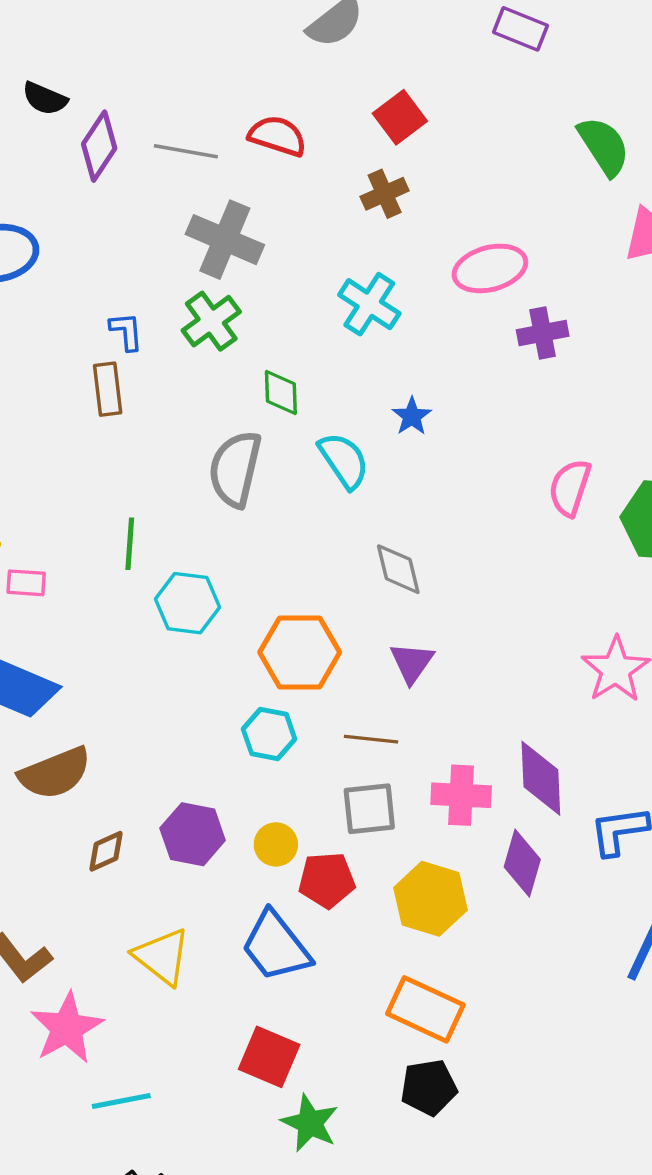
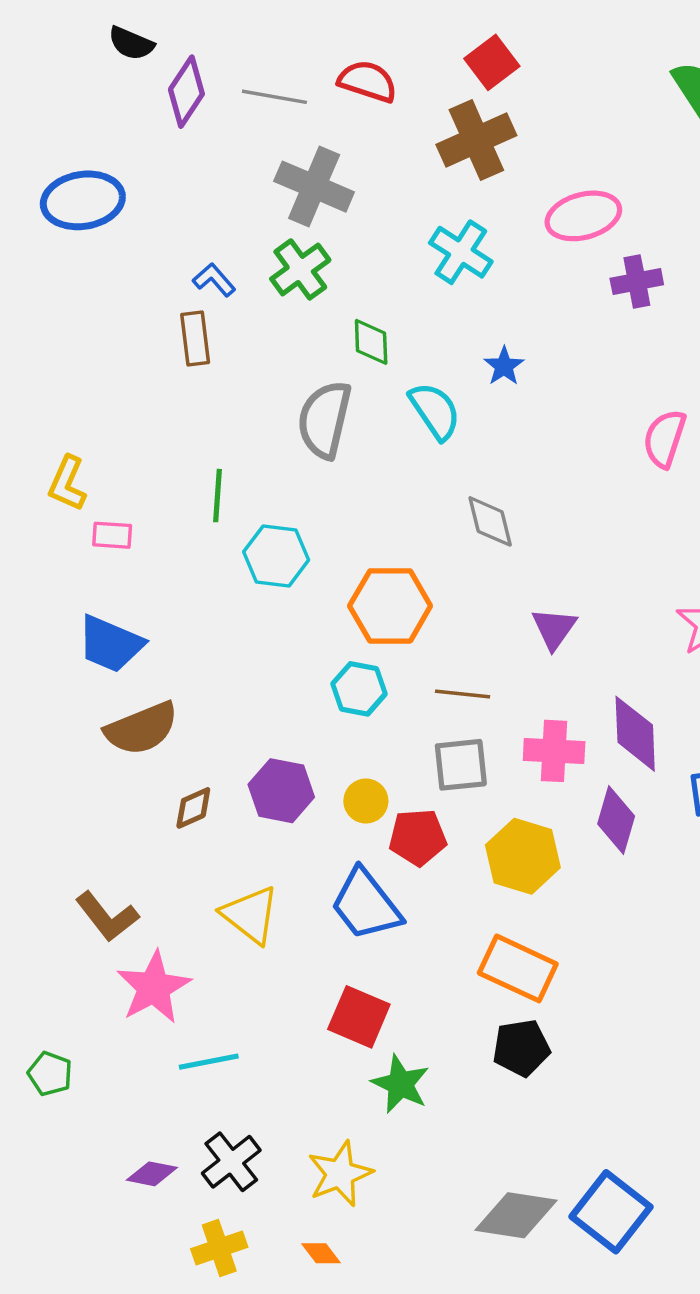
brown cross: (385, 194) -> (476, 140), size x1.6
blue L-shape: (126, 331) -> (214, 280), turned -36
purple triangle: (412, 663) -> (554, 628), moved

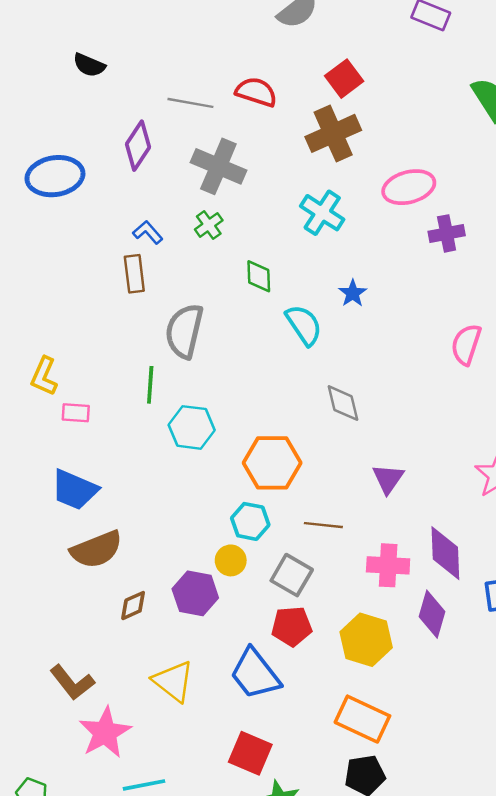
purple diamond: (186, 92) -> (138, 146), moved
green cross: (300, 269) -> (209, 225), size x0.7
gray semicircle: (324, 420) -> (184, 331), moved
gray square: (461, 765) -> (292, 575), moved, turned 36
yellow circle: (366, 801) -> (231, 560), moved

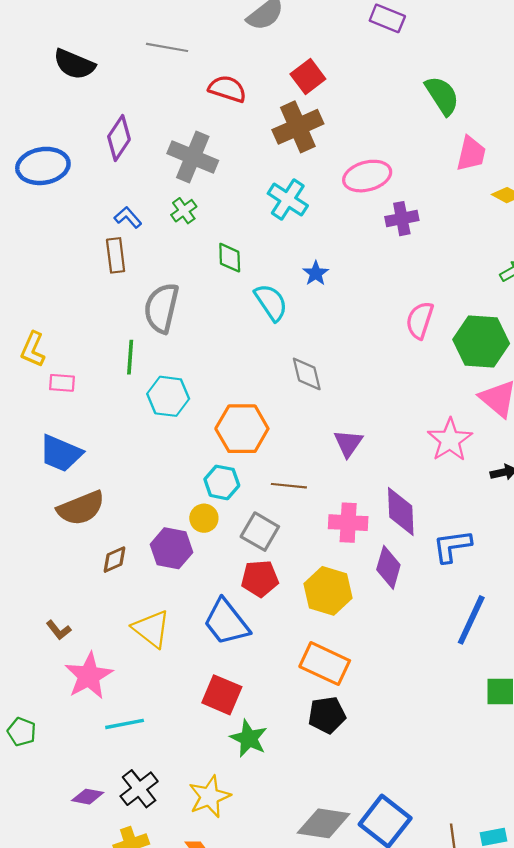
black semicircle: (89, 65) -> (74, 64), size x1.4
gray line: (190, 103) -> (167, 47), moved
brown L-shape: (72, 682) -> (59, 630), size x0.6

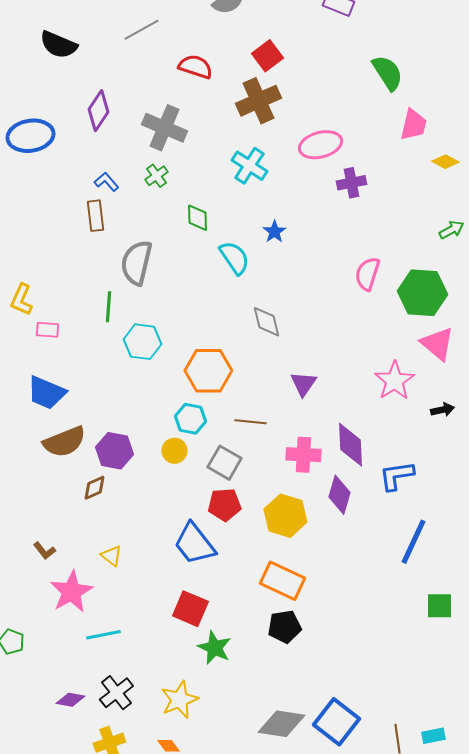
gray line: (167, 47) -> (141, 30), turned -39
purple hexagon: (171, 548) -> (114, 451), moved
yellow triangle: (151, 629) -> (111, 556), moved, size x0.6

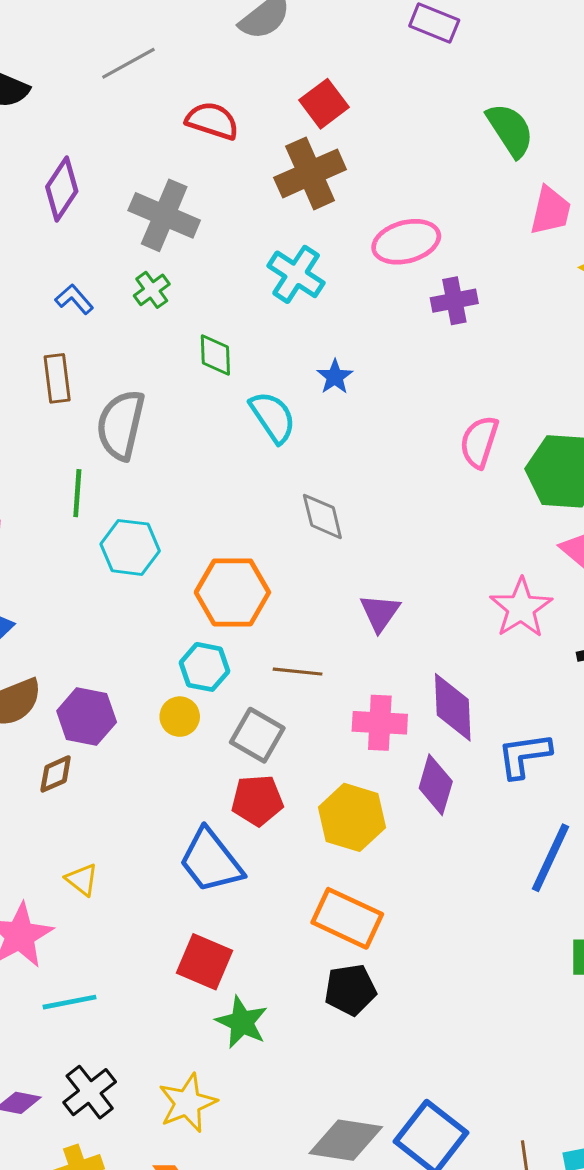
brown rectangle: (95, 216) -> (57, 378), moved

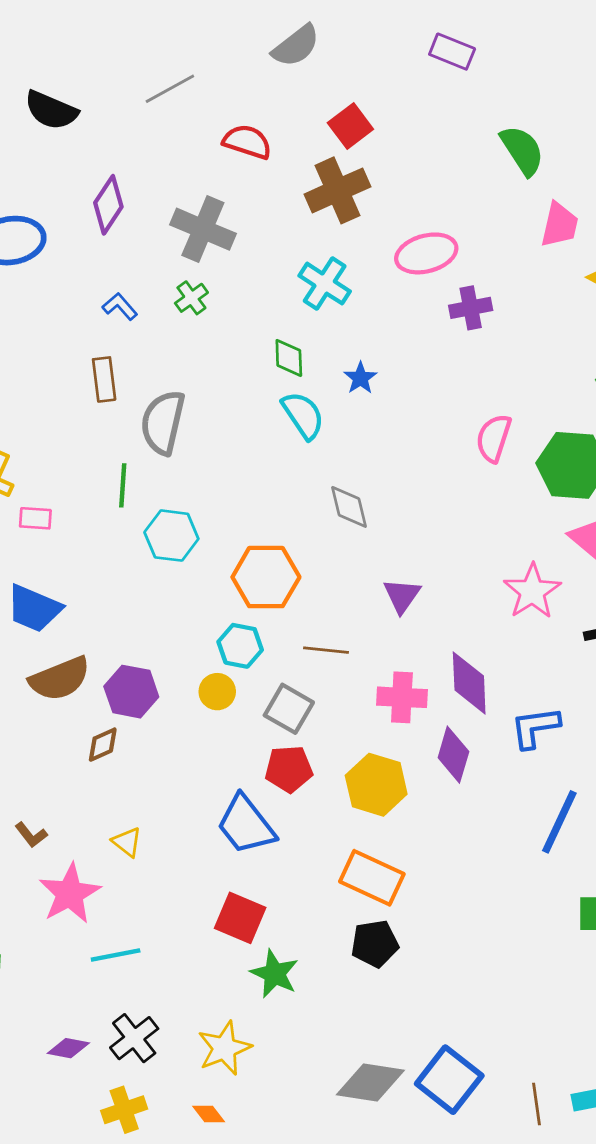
green diamond: (215, 355) -> (289, 358), moved

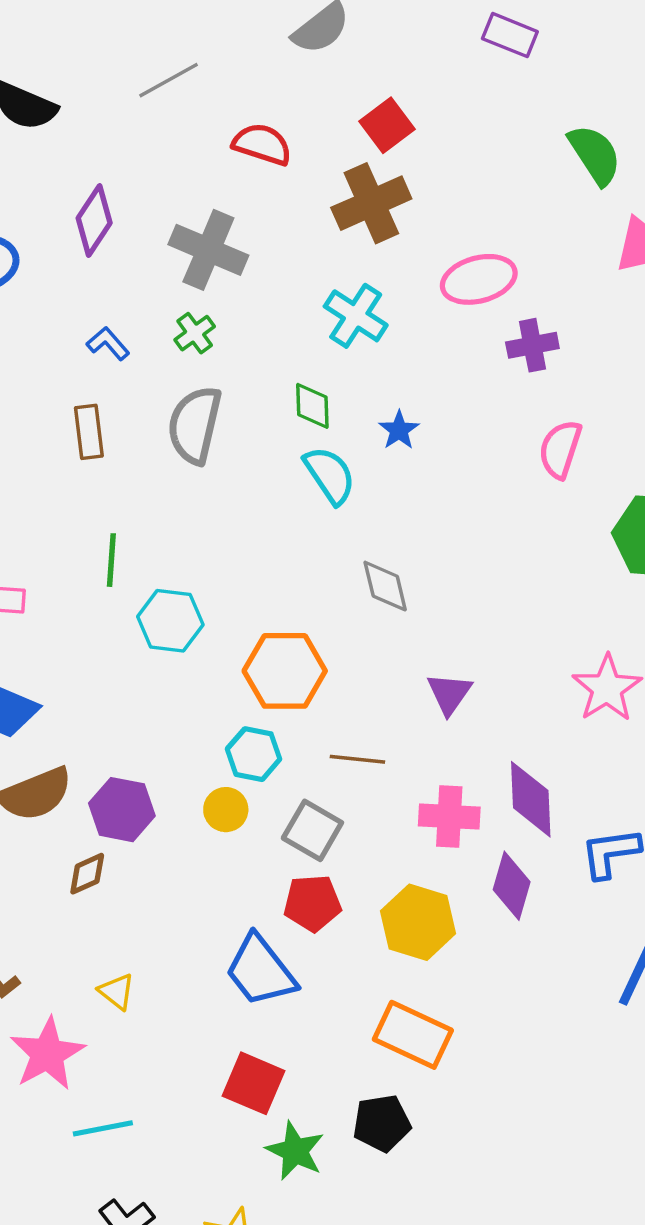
gray semicircle: (163, 422) -> (195, 425), moved
pink semicircle: (494, 438) -> (560, 449), moved
black pentagon: (375, 944) -> (382, 1123), moved

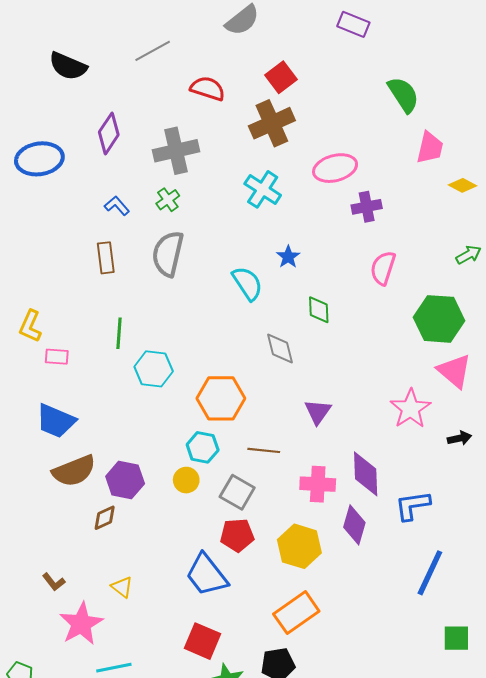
gray cross: (208, 250) -> (176, 151), turned -36
green diamond: (312, 406) -> (319, 310), moved
orange rectangle: (413, 1035) -> (296, 613), turned -60

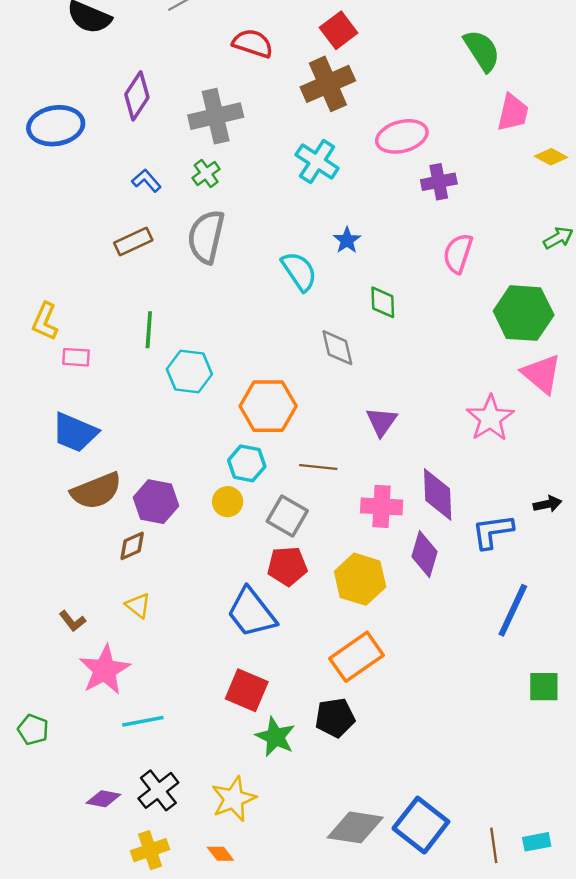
brown rectangle: (106, 258) -> (133, 241), turned 72
black arrow: (459, 438) -> (547, 504), moved
yellow triangle: (122, 587) -> (138, 605), moved

